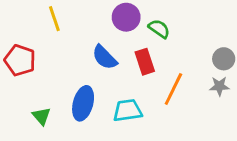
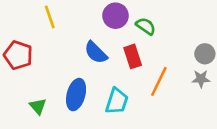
cyan trapezoid: (128, 110) -> (117, 101), turned 116

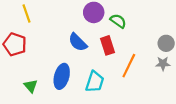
yellow line: (50, 17) -> (27, 13), moved

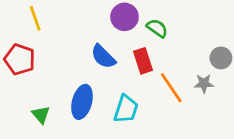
gray star: (163, 64) -> (204, 83), moved
orange line: (129, 66) -> (171, 88), turned -60

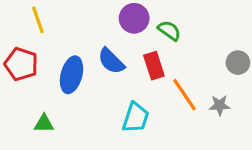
gray star: (204, 83) -> (220, 105), moved
blue ellipse: (82, 102) -> (72, 75), moved
green triangle: (41, 115) -> (44, 124), turned -48

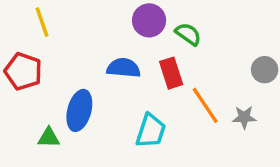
blue semicircle: (111, 61) -> (124, 68), turned 140
blue ellipse: (72, 75) -> (79, 110), moved

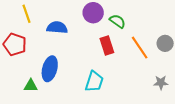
blue semicircle: (124, 68) -> (57, 28), moved
orange line: (205, 105) -> (140, 48), moved
gray star: (244, 117) -> (161, 83), moved

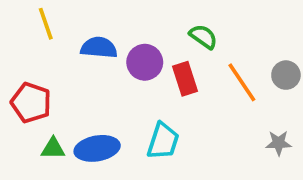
purple circle: (93, 13) -> (145, 62), moved
red pentagon: (15, 44) -> (31, 103), moved
blue ellipse: (50, 69) -> (97, 148), moved, turned 65

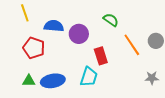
red rectangle: (185, 79) -> (101, 56), moved
red pentagon: (31, 103) -> (34, 48), moved

